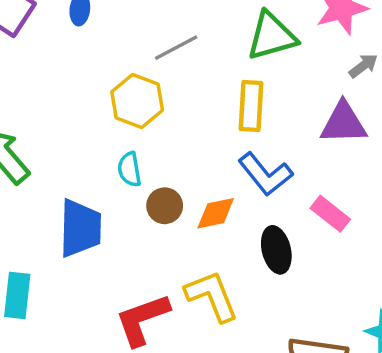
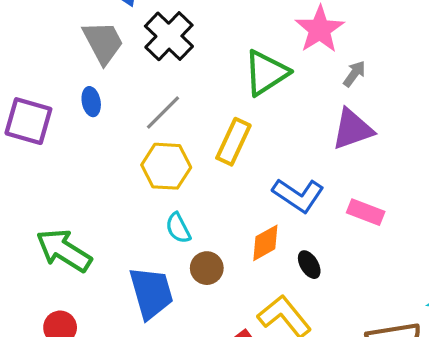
gray line: (176, 48) -> (163, 113), moved
yellow rectangle: (251, 106) -> (233, 142), moved, turned 39
brown circle: (165, 206) -> (207, 268), moved
black ellipse: (276, 250) -> (309, 265), moved, size x0.7

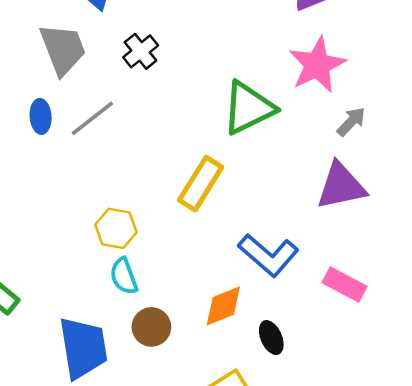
black cross: (169, 36) -> (141, 51), size x0.6
gray line: (163, 113) -> (92, 118), moved
yellow hexagon: (166, 166) -> (116, 228), moved, size x0.7

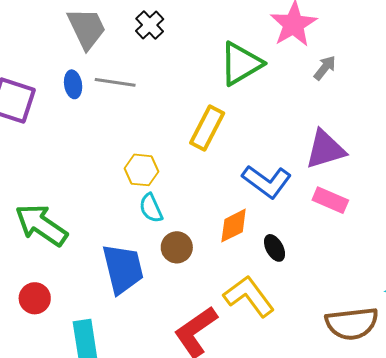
gray line: (92, 118) -> (115, 82), turned 51
purple triangle: (341, 186) -> (325, 149), moved

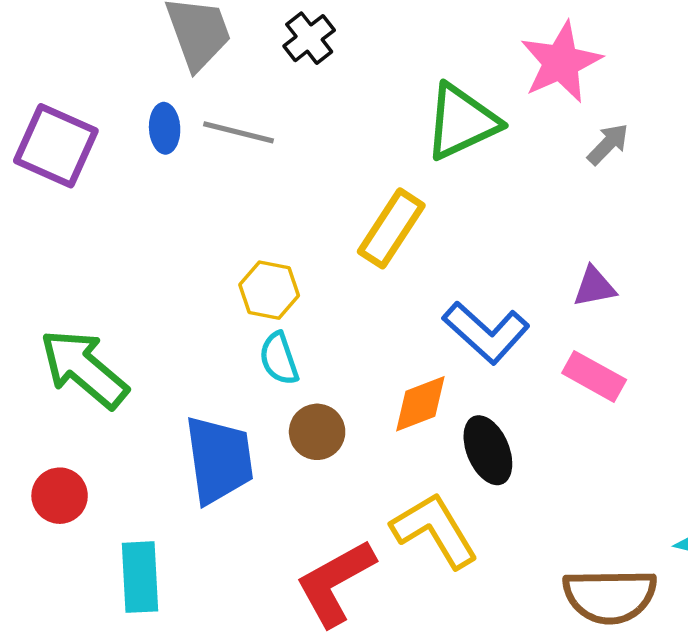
purple triangle: (325, 149) -> (594, 287), size x0.6
black ellipse: (275, 248) -> (488, 450), size x1.4

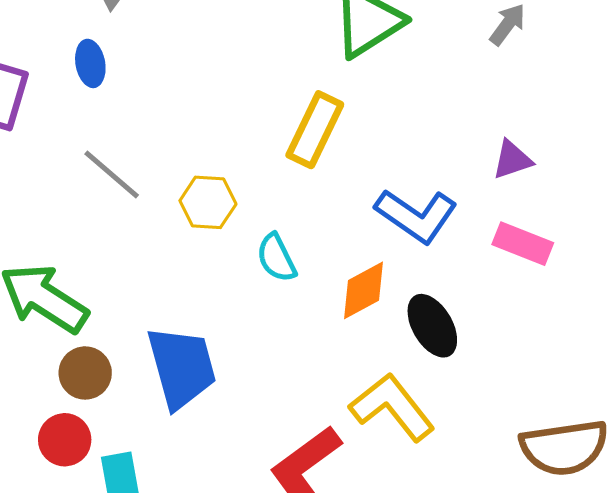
gray line: (239, 132) -> (112, 174), moved, turned 34
cyan semicircle: (279, 359) -> (276, 258), moved
brown circle: (317, 432) -> (85, 373), moved
red circle: (60, 496) -> (65, 440), moved

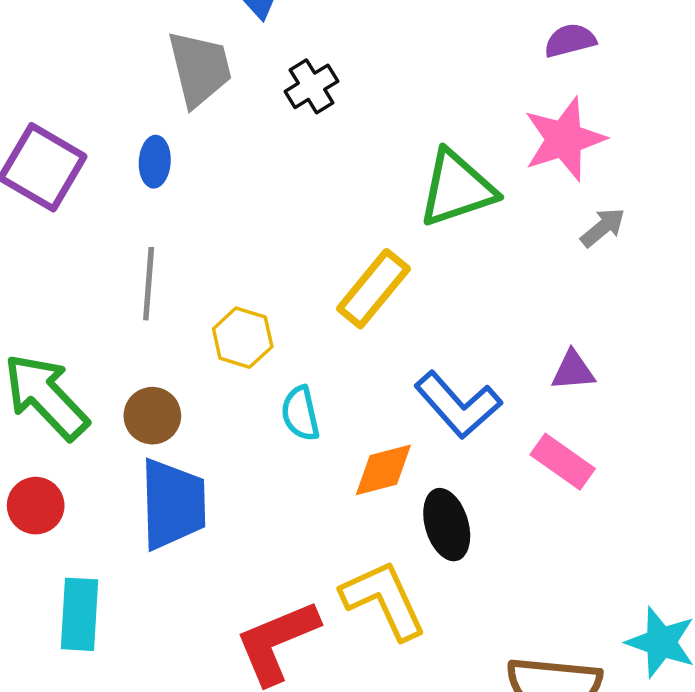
gray line: (112, 174) -> (149, 284), turned 40
brown circle: (85, 373) -> (152, 416), moved
red circle: (65, 440) -> (36, 506), moved

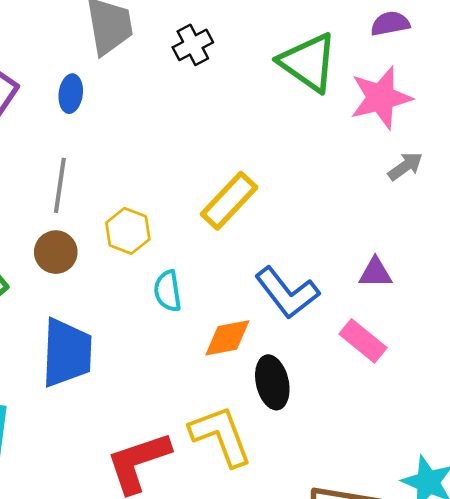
green triangle: (457, 188) -> (308, 62), moved, turned 50
brown circle: (152, 416) -> (56, 252), moved

